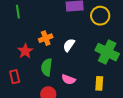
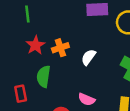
red star: (25, 51) -> (35, 45), moved
green semicircle: (47, 67) -> (44, 77), moved

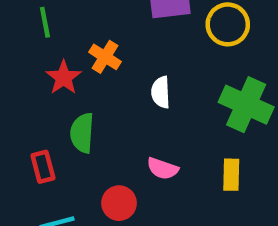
orange cross: (60, 48) -> (105, 57), moved, turned -35
white semicircle: (89, 57) -> (161, 92), turned -35

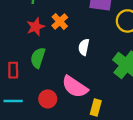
pink semicircle: (163, 169) -> (75, 87), size x1.6
yellow rectangle: (231, 175) -> (96, 107), moved

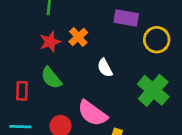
white semicircle: (84, 47) -> (105, 68), turned -42
green semicircle: (38, 58) -> (51, 78), turned -60

